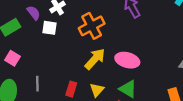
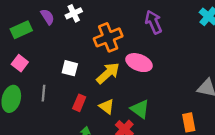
white square: (50, 28) -> (70, 68), moved
pink ellipse: (127, 60) -> (139, 63), moved
yellow triangle: (97, 90) -> (107, 107), turned -40

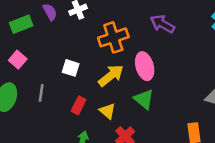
purple arrow: (154, 22) -> (162, 24), turned -40
pink ellipse: (139, 63) -> (145, 66), turned 50
green triangle: (140, 109) -> (144, 99), moved

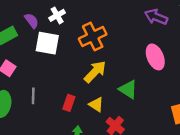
purple arrow: (162, 24) -> (156, 17), moved
pink ellipse: (145, 66) -> (155, 57), moved
white square: (71, 68) -> (47, 43), moved, size x1.5

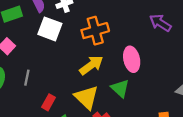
pink ellipse: (155, 57) -> (132, 59), moved
red rectangle: (69, 103) -> (49, 102), moved
yellow triangle: (96, 105) -> (86, 97), size x1.6

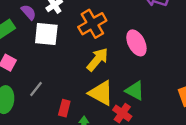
gray line: (27, 78) -> (36, 89), turned 42
green triangle: (120, 88) -> (135, 91), moved

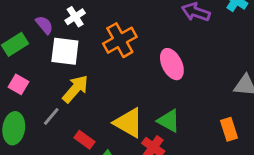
yellow arrow: (97, 59) -> (75, 89), moved
red rectangle: (64, 108) -> (84, 140), turned -70

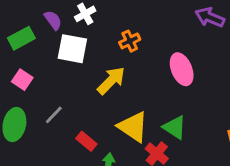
orange cross: (120, 40) -> (130, 41), size x0.6
yellow arrow: (75, 89) -> (111, 81), moved

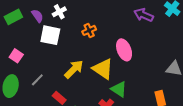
green rectangle: (21, 38) -> (13, 17), moved
yellow arrow: (111, 81) -> (74, 69), moved
yellow triangle: (133, 127) -> (103, 69), moved

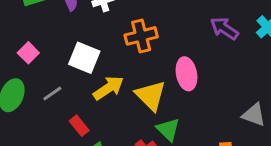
orange cross: (89, 30) -> (141, 36), size x1.5
white square: (50, 35) -> (84, 58), moved

